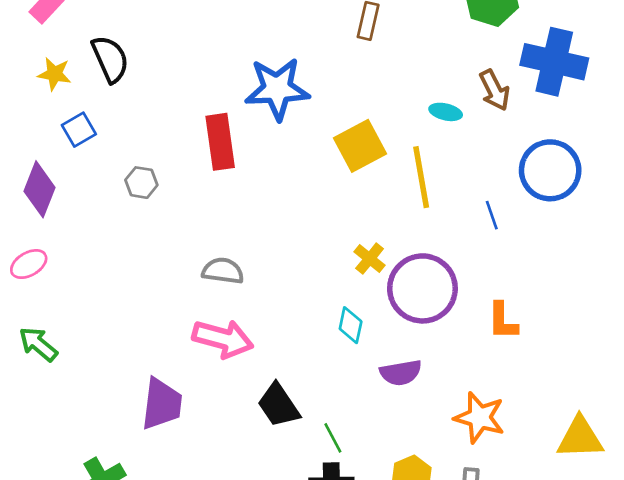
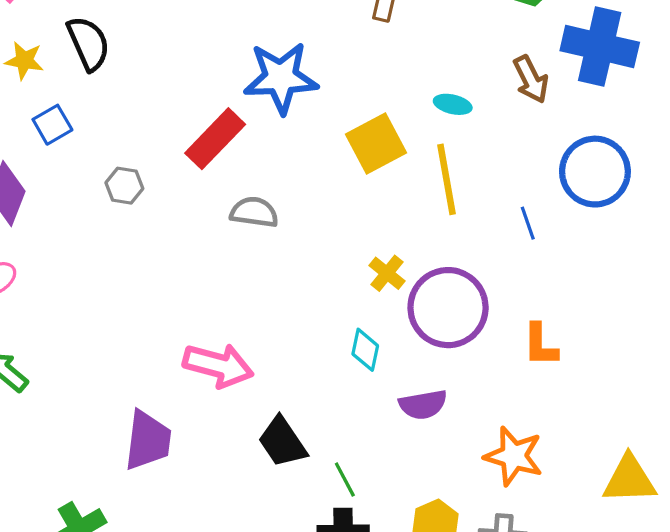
cyan ellipse: (446, 112) -> (453, 104), moved
red rectangle: (220, 142) -> (215, 139), turned 52
gray semicircle: (223, 271) -> (254, 212), moved

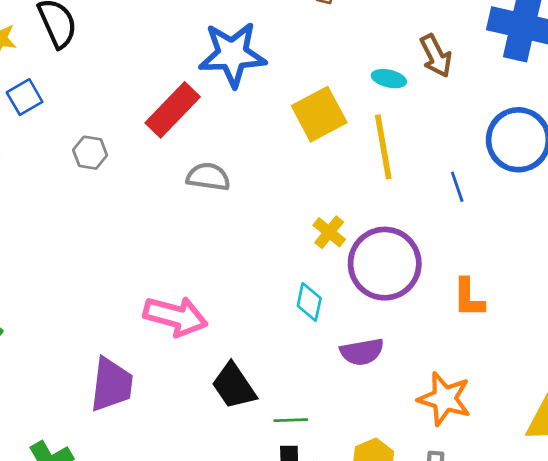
brown arrow: (531, 79) -> (436, 56), moved
green line: (345, 480) -> (291, 420), turned -64

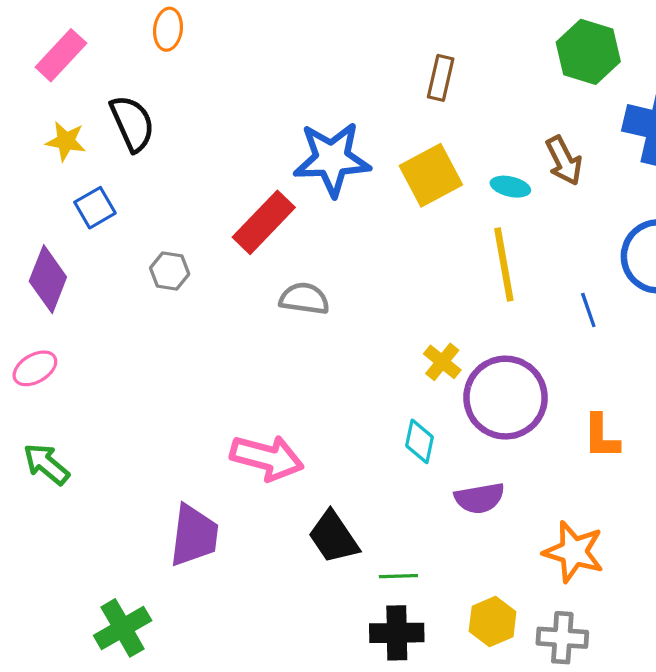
yellow square: (319, 114) -> (431, 175), moved

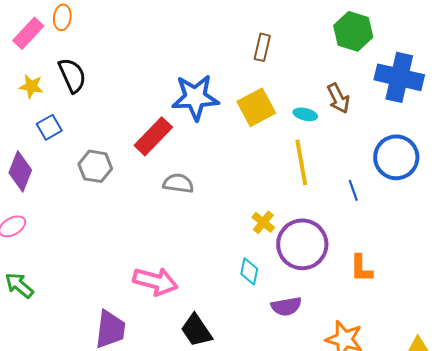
orange ellipse: (168, 29) -> (62, 17), moved
gray hexagon: (170, 271) -> (95, 166), size x1.4

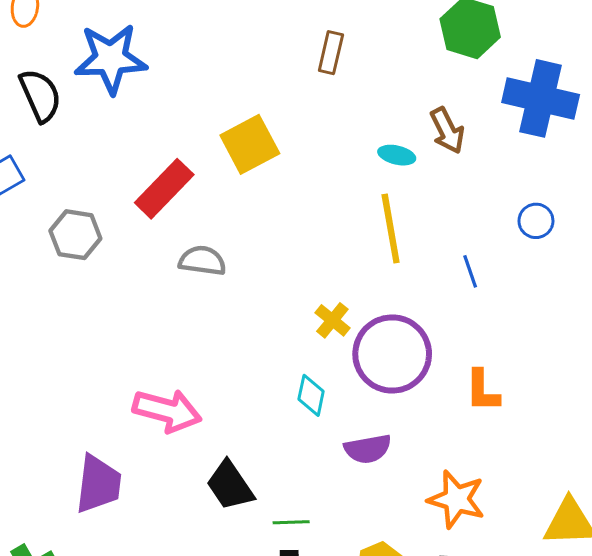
blue star: (195, 97) -> (111, 59), moved
yellow square: (256, 107) -> (250, 144), moved
blue circle: (396, 157) -> (536, 221), size x0.5

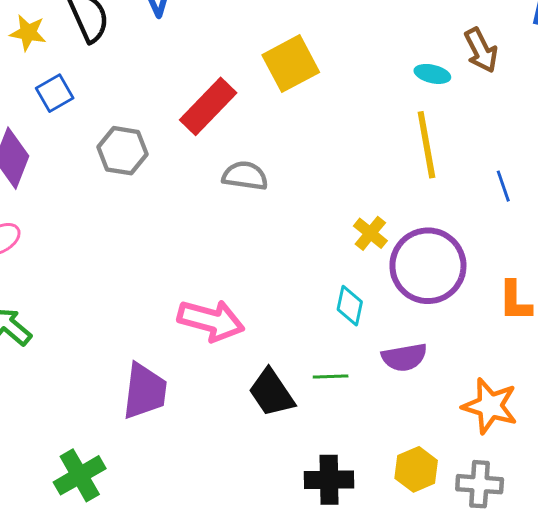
green line: (291, 522) -> (331, 376), moved

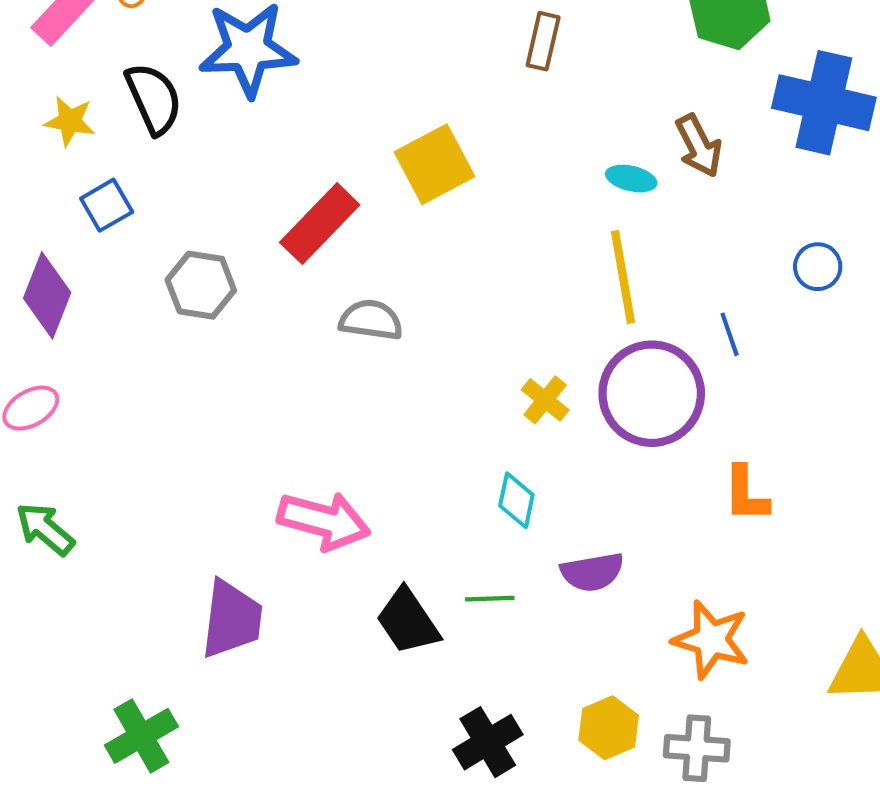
purple circle: (428, 266) -> (652, 394), moved
black cross: (329, 480) -> (488, 742), turned -30

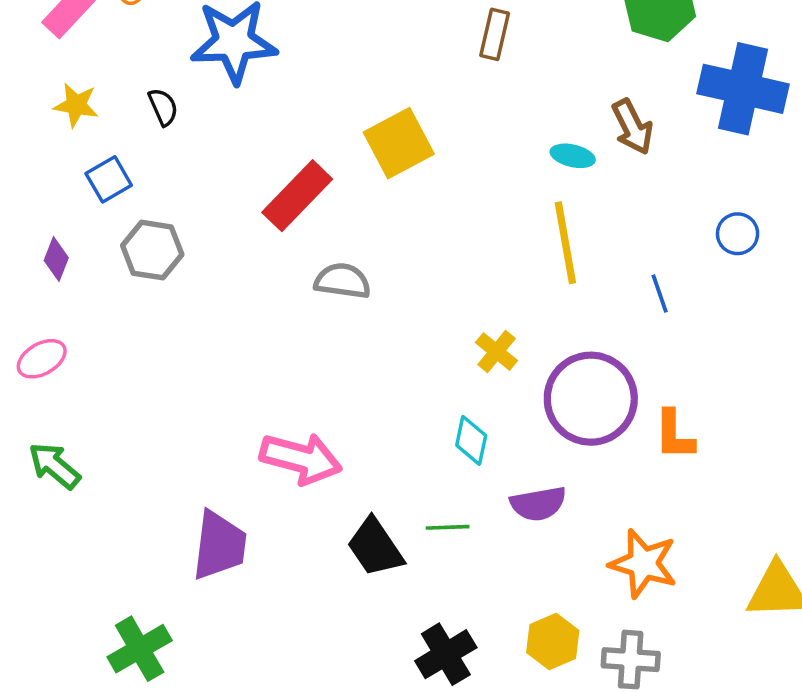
black semicircle: (154, 99) -> (163, 107), moved, size x0.6
gray hexagon: (201, 285) -> (152, 250), moved
purple diamond: (47, 295) -> (56, 259), size x0.6
purple circle: (652, 394) -> (591, 399), moved

